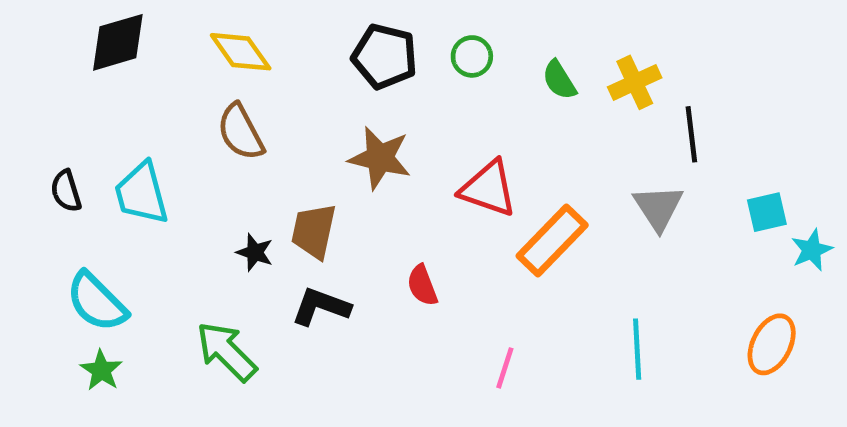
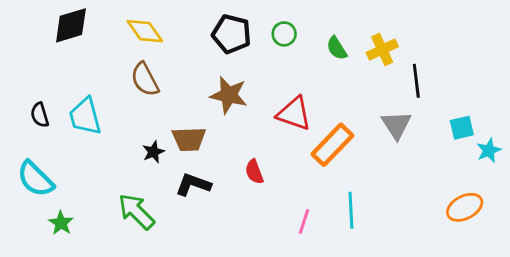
brown trapezoid: (314, 231) -> (189, 139), turned -104
black star: (255, 252) -> (153, 152), turned 30
cyan semicircle: (97, 302) -> (35, 179), moved
orange ellipse: (772, 344) -> (465, 207), turned 36
cyan line: (637, 349) -> (351, 210), moved

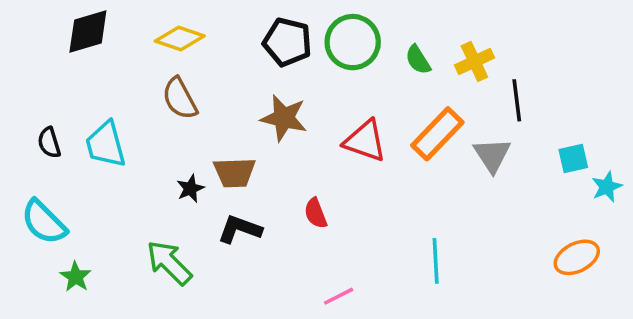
yellow diamond: (145, 31) -> (180, 39), turned -36
green circle: (284, 34) -> (353, 42), size x1.8
orange rectangle: (332, 145) -> (437, 134), moved
pink line: (304, 222) -> (339, 296), moved, turned 45

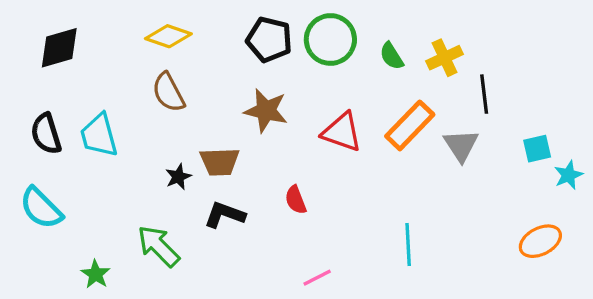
black diamond: (88, 31) -> (59, 48), moved
black semicircle: (49, 143) -> (46, 134), size x1.4
green star: (76, 277) -> (96, 274), moved

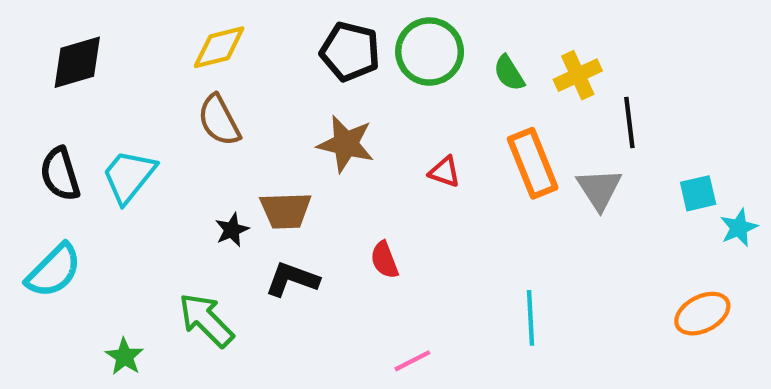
yellow diamond: (168, 36) -> (219, 47), turned -33
orange rectangle: (410, 125) -> (533, 163), turned -66
red triangle: (342, 132) -> (445, 172), size x0.6
cyan trapezoid: (99, 135) -> (129, 176), turned 54
cyan semicircle: (41, 208) -> (54, 271), turned -90

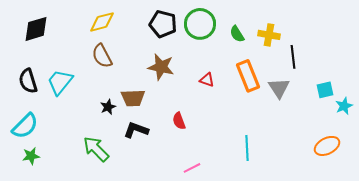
yellow cross: (578, 75) -> (269, 35), turned 35
green star: (125, 357) -> (31, 156), moved, turned 30

